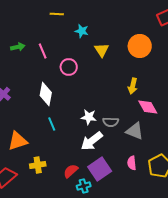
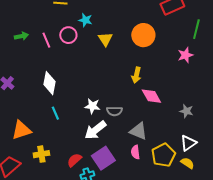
pink circle: (69, 67) -> (68, 35), moved
gray triangle: (135, 131) -> (138, 131), moved

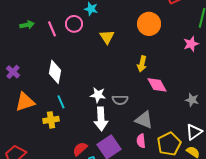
yellow triangle: (105, 39) -> (107, 37), moved
orange triangle: (21, 130) -> (25, 102), moved
white arrow: (95, 130) -> (101, 119), turned -55
yellow cross: (41, 154) -> (51, 120), moved

